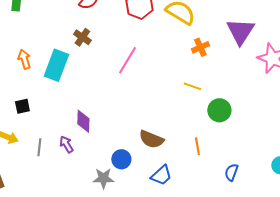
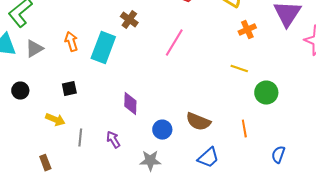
purple arrow: (66, 144) -> (113, 140), moved
gray line: (39, 147) -> (80, 138), moved
blue circle: (121, 159) -> (162, 130), moved

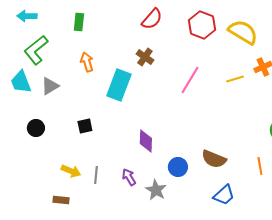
orange arrow: (71, 42) -> (87, 62), moved
yellow line: (239, 69) -> (235, 79), moved, turned -36
yellow arrow: (55, 120) -> (71, 171), moved
gray star: (150, 161) -> (156, 190), moved, turned 30
brown rectangle: (45, 163) -> (61, 200), turned -63

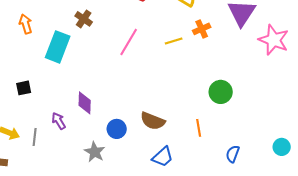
purple arrow: (129, 177) -> (59, 121), moved

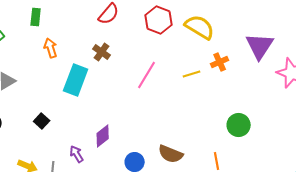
orange arrow: (26, 24) -> (51, 48), moved
black square: (24, 88) -> (42, 121), turned -35
purple diamond: (85, 103) -> (103, 136), turned 50

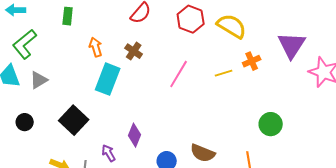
orange arrow: (51, 48) -> (96, 47), moved
black square: (42, 121) -> (74, 120), size x1.8
purple diamond: (103, 136) -> (135, 135), turned -30

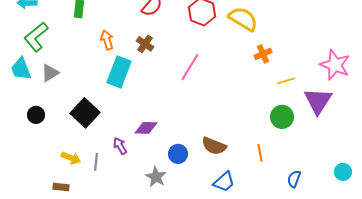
purple triangle: (292, 45) -> (318, 101), moved
yellow line: (224, 73) -> (286, 81), moved
purple diamond: (135, 135) -> (146, 128), turned 70

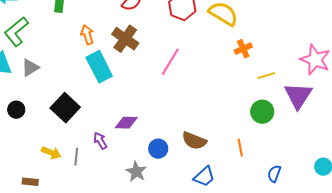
brown cross: (145, 44) -> (125, 39), size x1.5
cyan rectangle: (119, 72) -> (99, 67), turned -48
brown rectangle: (61, 187) -> (30, 182), moved

